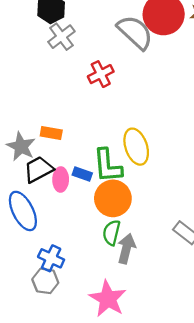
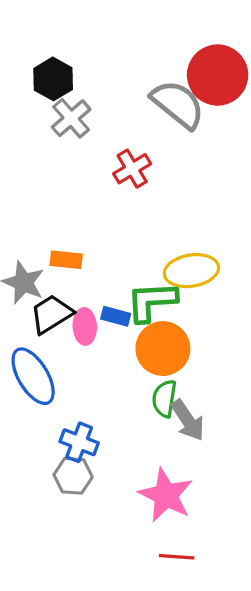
yellow ellipse: (136, 147) -> (191, 271), turned -76
green L-shape: (108, 166) -> (152, 301), turned 96
gray arrow: (126, 249) -> (188, 420), turned 136

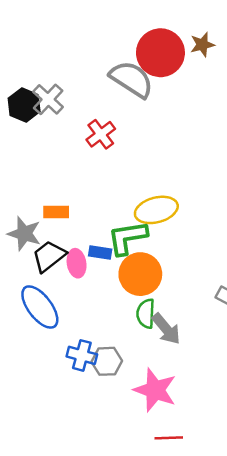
black hexagon: (53, 79) -> (24, 105), moved
gray hexagon: (73, 476) -> (107, 361), moved

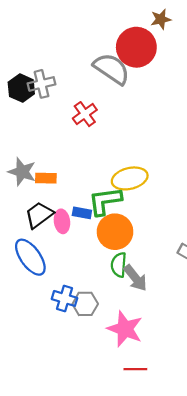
brown star: (202, 45) -> (161, 19), moved
gray cross: (48, 99) -> (42, 84), turned 32
gray star: (24, 234) -> (22, 172), moved

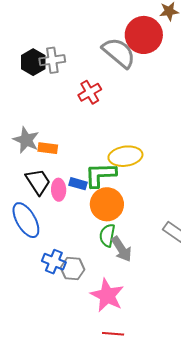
black trapezoid: (39, 215) -> (38, 182), turned 88

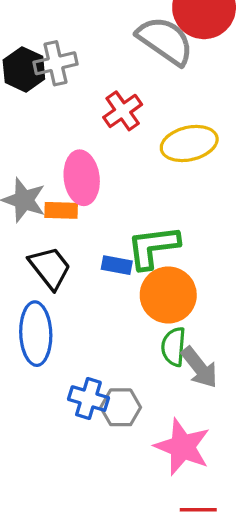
yellow ellipse: (125, 156) -> (189, 143), moved
pink ellipse: (59, 190) -> (82, 178), moved, size x1.4
blue ellipse: (26, 220) -> (36, 334), turned 33

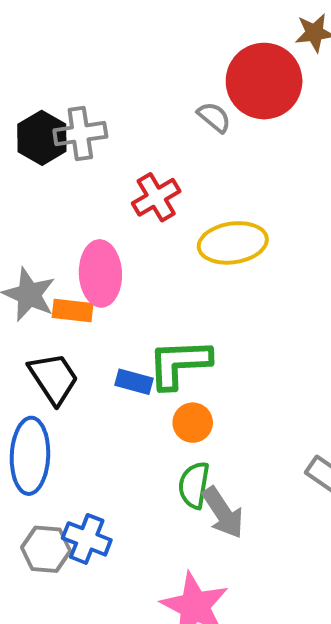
gray semicircle: (165, 41) -> (214, 117), size x0.5
orange circle: (168, 295) -> (193, 423), size x0.6
gray hexagon: (121, 407) -> (46, 549), moved

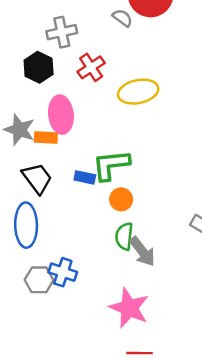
gray cross: (80, 133) -> (62, 32), moved
black hexagon: (42, 138) -> (39, 67), moved

